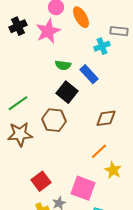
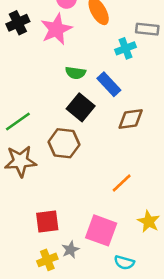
brown diamond: (106, 118) -> (131, 119), moved
yellow star: (113, 170) -> (149, 221), moved
red square: (41, 181) -> (47, 221), turned 30

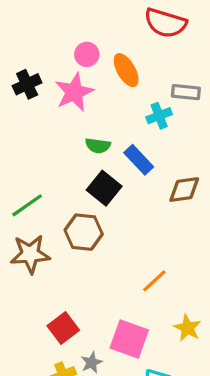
brown diamond: (131, 119) -> (184, 190), moved
red square: (47, 221) -> (63, 328), turned -30

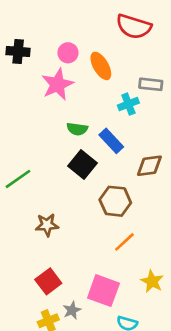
black cross: (27, 84) -> (18, 51), moved, turned 30
brown hexagon: (84, 232) -> (115, 201), moved
brown star: (30, 254) -> (47, 225), moved, size x0.7

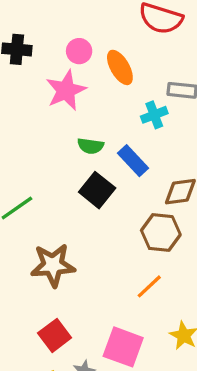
brown hexagon: (115, 201) -> (161, 233), moved
brown star: (47, 225) -> (53, 265), size x1.5

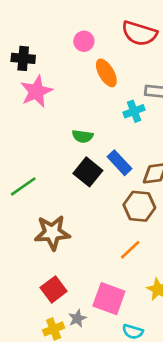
pink circle: (79, 51) -> (84, 41), moved
pink star: (66, 90) -> (36, 91), moved
blue rectangle: (133, 161) -> (120, 163), moved

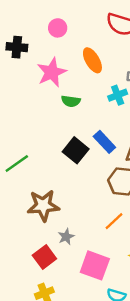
pink circle: (84, 41) -> (58, 28), moved
pink star: (36, 91) -> (52, 72), moved
green semicircle: (83, 136) -> (71, 101), moved
gray star: (77, 318) -> (66, 237), moved

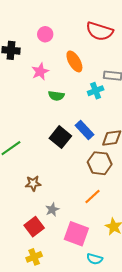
pink star: (52, 72) -> (40, 72), size x0.7
brown star: (43, 205) -> (33, 183), size x0.6

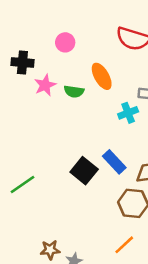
pink star: (40, 72) -> (45, 85), moved
green semicircle: (56, 96) -> (74, 91), moved
brown star: (33, 183) -> (50, 250), moved

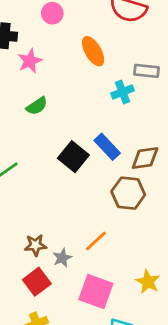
green semicircle: (74, 91) -> (37, 106), moved, turned -42
orange line: (124, 245) -> (96, 241), moved

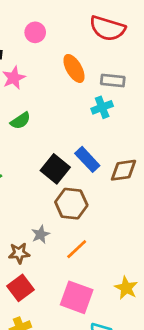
gray rectangle: (146, 71) -> (113, 81), moved
brown hexagon: (128, 193) -> (71, 204), moved
gray star: (62, 258) -> (41, 234), moved

